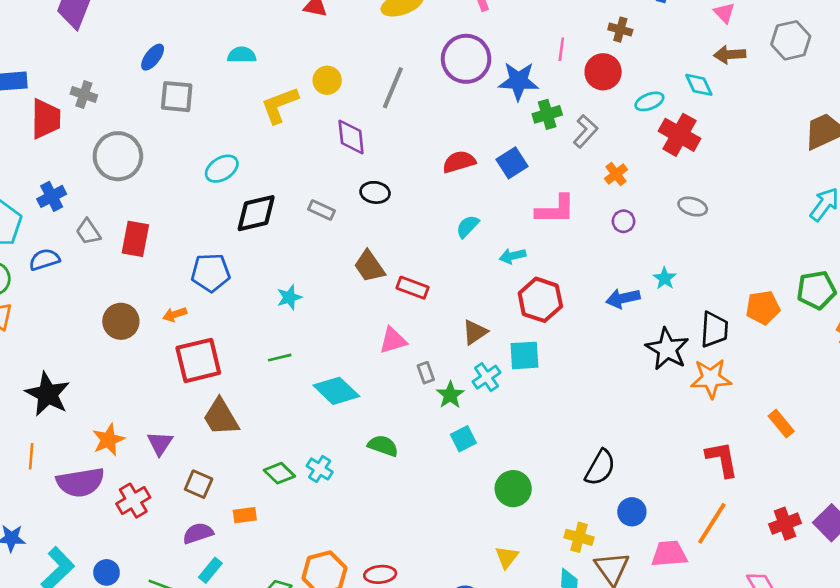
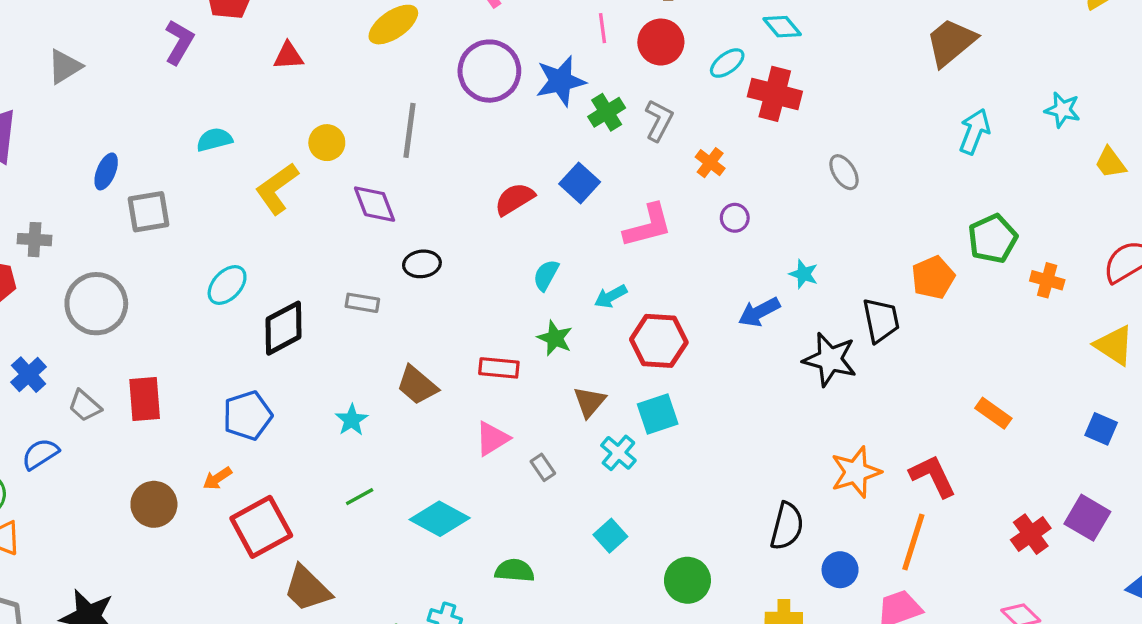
gray ellipse: (693, 207) -> (844, 172), moved, turned 56
brown trapezoid: (369, 266) -> (417, 385), moved
orange star: (711, 378) -> (856, 472), moved
green star: (450, 395) -> (555, 338), moved
orange line: (712, 523) -> (913, 542), moved

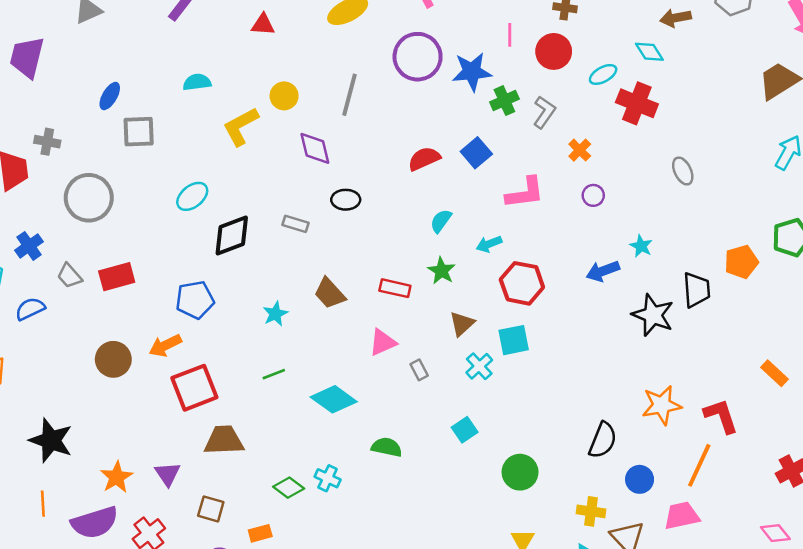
red rectangle: (145, 399) -> (117, 277), turned 72
orange arrow: (217, 478) -> (165, 346), size x1.4
brown trapezoid: (307, 589) -> (224, 440), turned 126

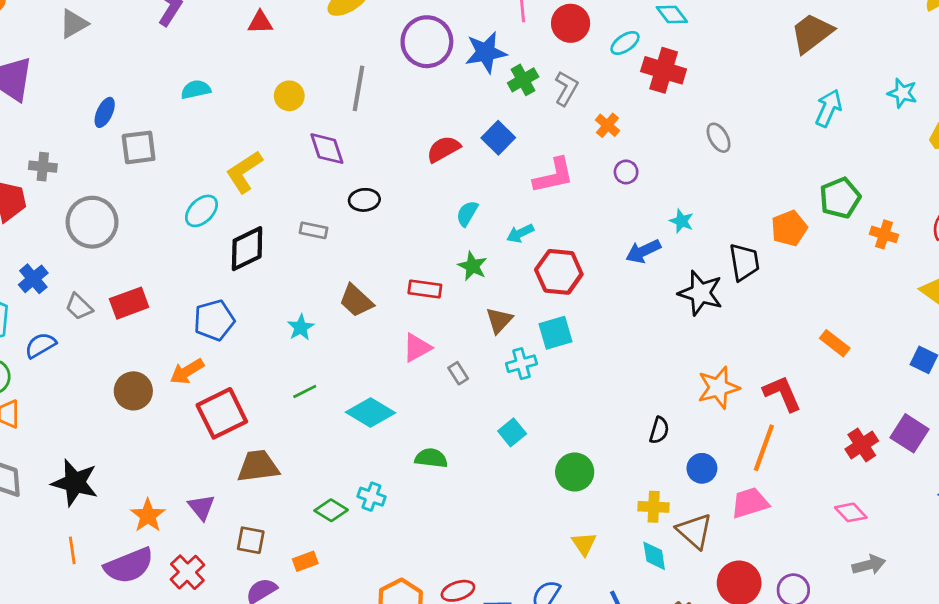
yellow L-shape: (241, 126) -> (244, 172), moved
cyan cross: (479, 366) -> (521, 364), turned 32
black semicircle: (603, 440) -> (659, 430), size x0.7

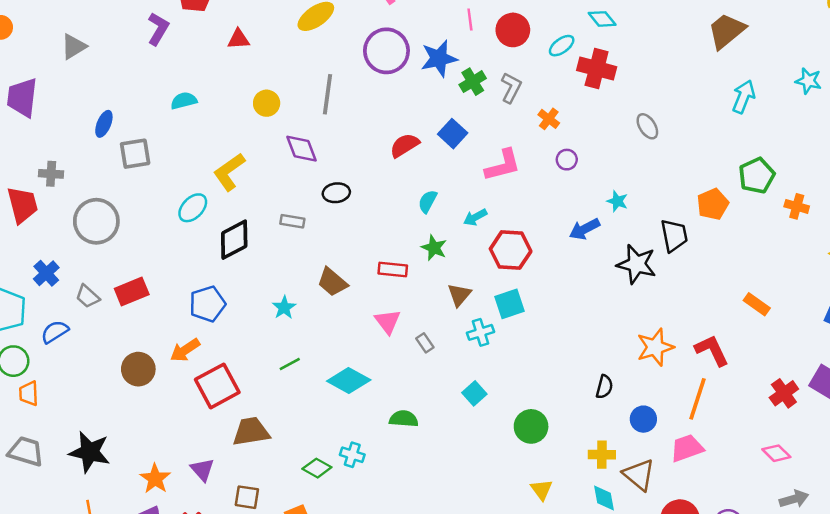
pink triangle: (417, 348) -> (388, 322), turned -36

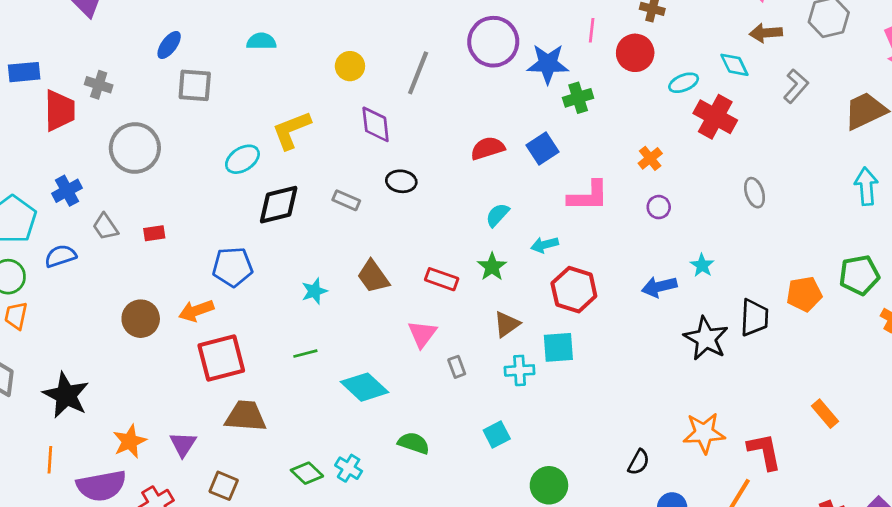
gray L-shape: (511, 88) -> (796, 86), moved
cyan arrow: (744, 97) -> (866, 186), turned -40
red rectangle: (132, 292) -> (154, 233), size x0.6

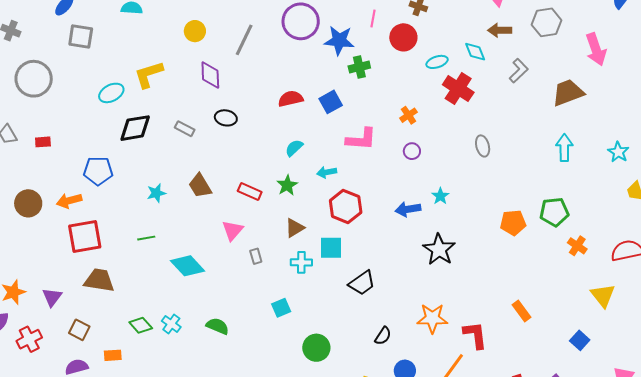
black trapezoid: (754, 318) -> (362, 283), moved, turned 48
green semicircle: (414, 443) -> (218, 326), moved

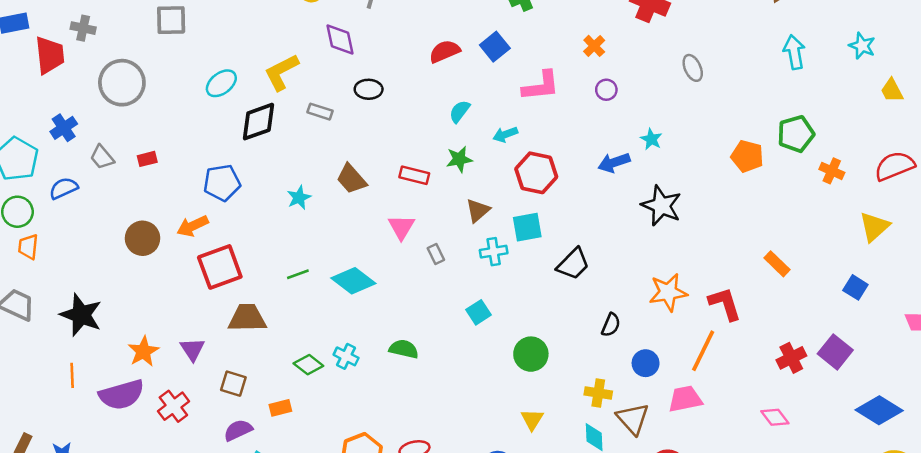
yellow L-shape: (149, 74) -> (281, 72), moved
green star: (287, 185) -> (459, 159), turned 30
orange pentagon: (513, 223) -> (747, 156), turned 30
green line: (146, 238) -> (298, 274), moved
yellow triangle: (603, 295) -> (874, 227), turned 36

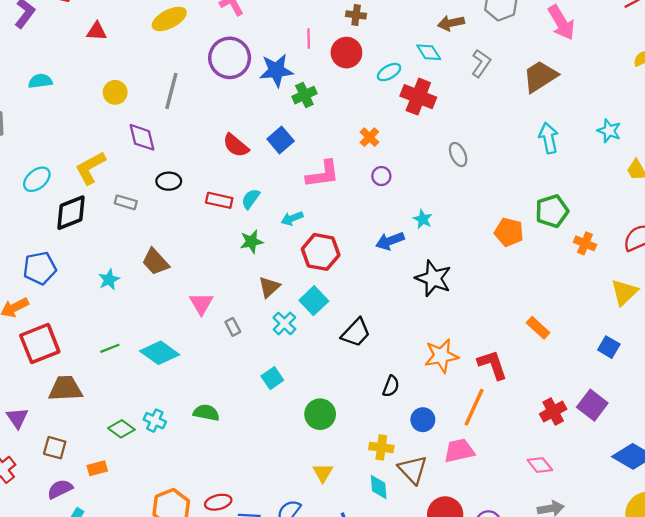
red semicircle: (445, 51) -> (236, 145), turned -116
red rectangle: (414, 175) -> (219, 200), moved
cyan square: (527, 227) -> (314, 301), turned -32
cyan cross: (494, 252) -> (284, 323), turned -35

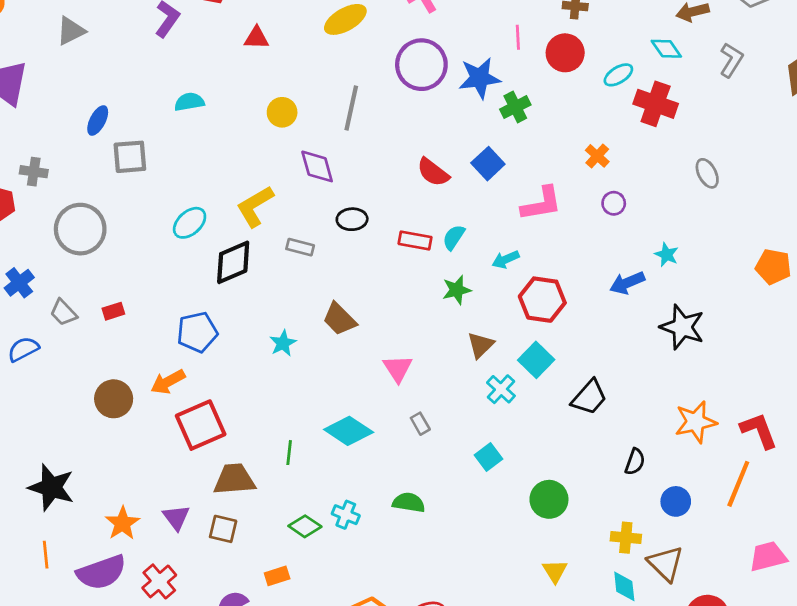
gray rectangle: (233, 327) -> (420, 424), moved
green line: (110, 348) -> (289, 453), moved, turned -60
brown square: (55, 448) -> (223, 529), moved
pink trapezoid: (459, 451) -> (768, 556), moved

